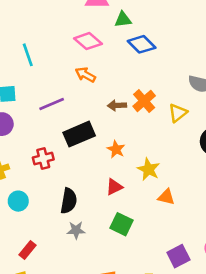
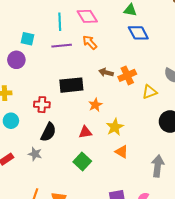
pink diamond: (88, 41) -> (87, 16), moved
cyan line: (28, 55) -> (60, 22), moved
purple line: (52, 104) -> (62, 46), moved
red cross: (43, 158) -> (42, 105), moved
gray star: (76, 230) -> (35, 154), moved

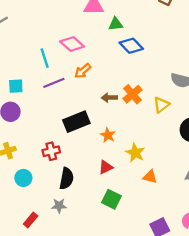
orange arrow: (90, 42) -> (83, 71), turned -70

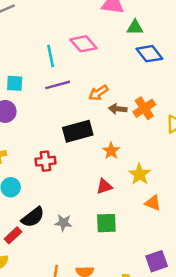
orange arrow: (83, 71) -> (98, 93), moved
black semicircle: (67, 179) -> (33, 217), moved, turned 35
green square: (111, 199) -> (106, 223), turned -36
gray star: (59, 206) -> (63, 223), moved

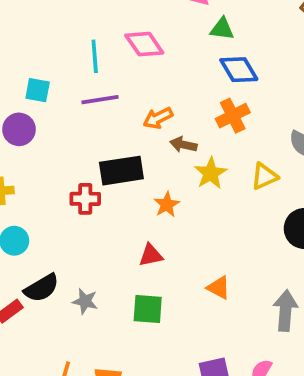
orange cross: (144, 108) -> (233, 116), moved
red cross: (45, 161) -> (85, 199), moved
yellow star: (139, 174) -> (211, 173), moved

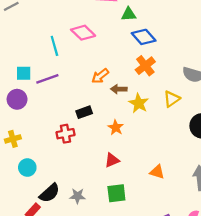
purple line: (100, 100) -> (47, 79), moved
black rectangle: (121, 171) -> (84, 112), size x0.6

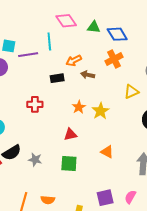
green triangle: (129, 14) -> (94, 27), moved
cyan line: (54, 46) -> (49, 41), moved
yellow star: (139, 103) -> (101, 111), moved
black rectangle: (84, 112) -> (57, 78), moved

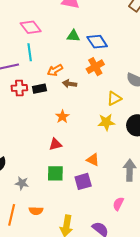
pink diamond: (66, 21) -> (31, 27), moved
red cross: (35, 104) -> (19, 88), moved
yellow star: (101, 111) -> (106, 122), moved, turned 30
gray star: (35, 160) -> (22, 183), moved
purple square: (105, 198) -> (83, 181), moved

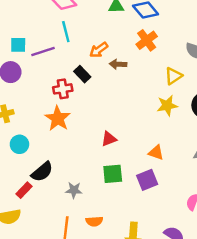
red cross: (19, 88) -> (63, 89), moved
black rectangle: (39, 89) -> (82, 74), turned 64
orange star: (62, 117) -> (58, 118), moved, size x1.5

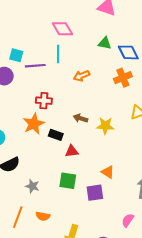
brown arrow: (118, 64) -> (80, 118), moved
black rectangle: (82, 74) -> (56, 135), moved, turned -40
yellow star: (167, 106) -> (105, 126), moved

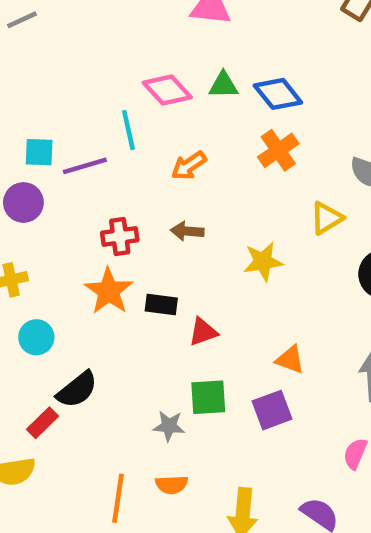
pink diamond: (62, 29) -> (167, 90), moved
brown arrow: (80, 118) -> (187, 231), moved
gray star: (32, 186) -> (169, 426), moved

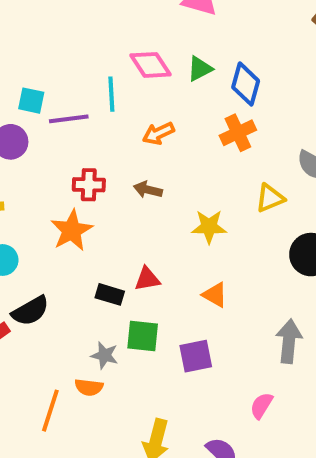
green triangle: (223, 85) -> (200, 69), turned -36
blue diamond: (278, 94) -> (246, 84), turned 45
black rectangle: (161, 305) -> (110, 294), moved
orange triangle: (290, 360) -> (215, 295), moved
orange semicircle: (172, 485) -> (89, 387), moved

